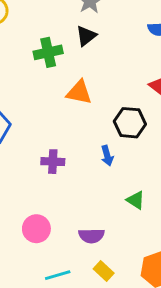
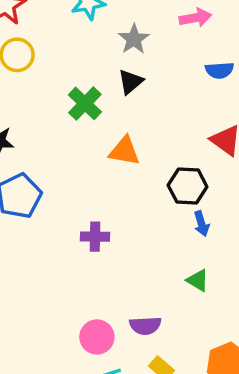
green cross: (48, 52) -> (85, 103), turned -32
blue arrow: (107, 156) -> (201, 224), moved
pink circle: (36, 229) -> (97, 337), moved

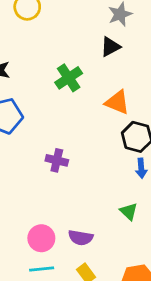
green cross: (85, 103) -> (69, 78), moved
orange triangle: (124, 151) -> (117, 102), moved

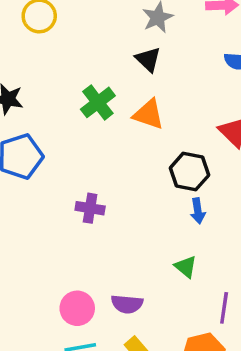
black triangle: (110, 47) -> (148, 59), turned -45
orange triangle: (117, 102) -> (149, 114), moved

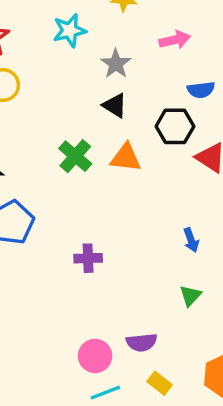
black hexagon: (189, 171) -> (175, 126), moved
green triangle: (186, 267) -> (190, 296), turned 45

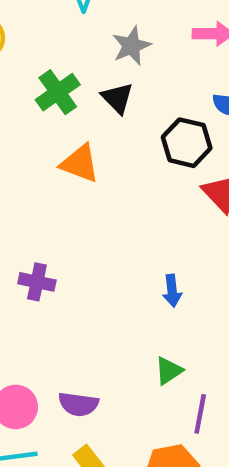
green cross: (75, 156) -> (58, 92), moved
orange triangle: (126, 158) -> (80, 163), moved
green triangle: (190, 296) -> (169, 371), moved

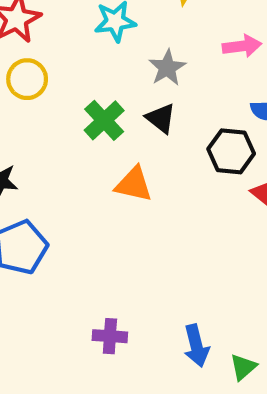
purple cross: (37, 282) -> (110, 336), moved
blue arrow: (172, 291) -> (196, 346), moved, size x1.4

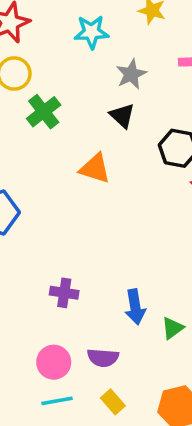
green cross: (104, 120) -> (44, 112), moved

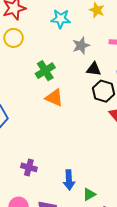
green cross: (44, 112) -> (45, 71), moved
black triangle: (122, 116) -> (94, 69), moved, turned -42

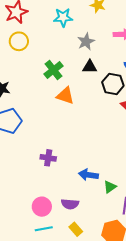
black triangle: (94, 69) -> (90, 67), moved
purple cross: (29, 167) -> (48, 158), moved
blue arrow: (69, 180) -> (88, 175), turned 108

